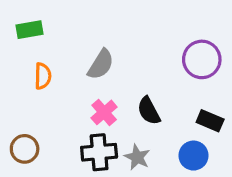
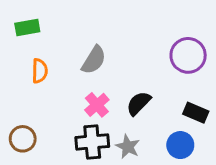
black semicircle: (149, 111) -> (139, 103), turned 72

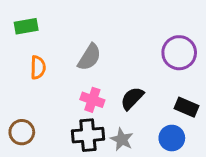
pink cross: (97, 105) -> (92, 100), turned -30

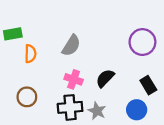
green rectangle: (26, 26) -> (13, 34), moved
black rectangle: (187, 107) -> (148, 85), turned 36
brown circle: (22, 132) -> (27, 97), moved

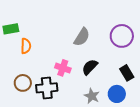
gray semicircle: (71, 46) -> (82, 37), moved
black cross: (70, 107) -> (47, 88), moved
gray star: (97, 111) -> (92, 96), moved

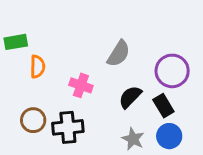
purple circle: (122, 36) -> (172, 71), moved
pink cross: (63, 68) -> (81, 85), moved
black rectangle: (127, 73) -> (163, 106), moved

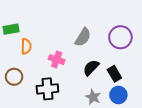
purple circle: (172, 71) -> (120, 37), moved
brown circle: (33, 120) -> (14, 77), moved

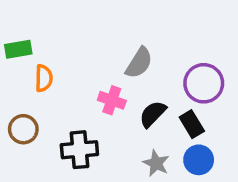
purple circle: (120, 37) -> (204, 83), moved
pink cross: (57, 60) -> (112, 100), moved

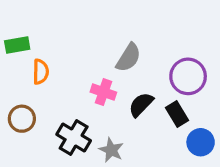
black cross: (79, 150) -> (74, 138), turned 36
blue circle: (199, 160) -> (201, 142), moved
gray star: (156, 163) -> (111, 150), moved

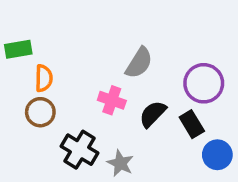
brown circle: (22, 119) -> (40, 112), moved

